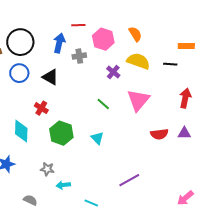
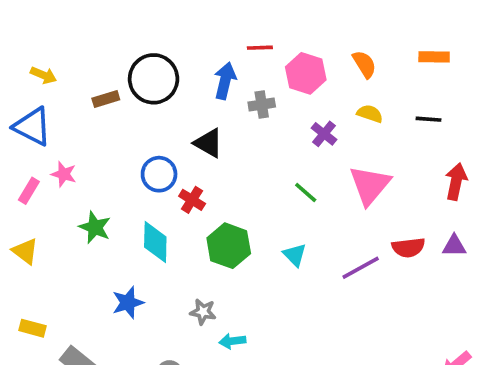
orange rectangle: (186, 46) -> (434, 57), moved
yellow semicircle: (138, 61) -> (370, 114), size x0.6
blue circle: (19, 73) -> (159, 174), moved
purple line: (129, 180) -> (361, 268), moved

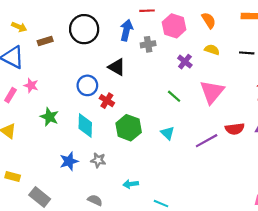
brown rectangle: (106, 99) -> (45, 41), moved
gray star: (203, 312) -> (98, 160), moved

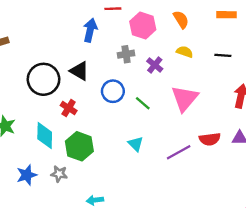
black circle: (84, 29) -> (43, 79), moved
gray cross: (148, 44) -> (126, 54), moved
blue circle: (87, 85) -> (113, 91), moved
green hexagon: (129, 128) -> (79, 146), moved

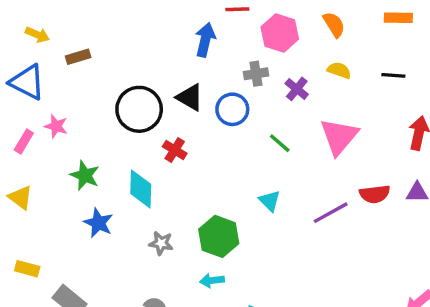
blue circle: (113, 91) -> (232, 109), moved
green hexagon: (79, 146) -> (219, 236), moved
blue star: (27, 175) -> (98, 223), moved, turned -30

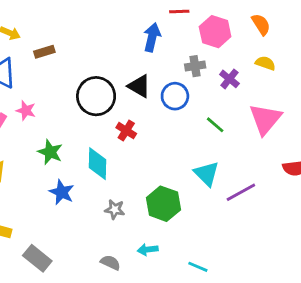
cyan triangle: (270, 201) -> (207, 174), size x1.4
purple line: (331, 213) -> (241, 192), moved
cyan arrow: (212, 281) -> (148, 250), moved

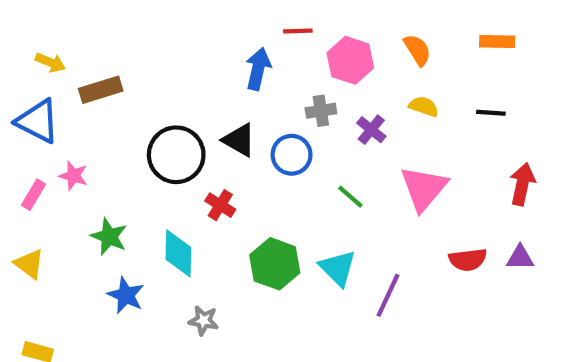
brown rectangle: (44, 52) -> (101, 90), size x1.4
purple line: (241, 192) -> (388, 295), turned -36
green hexagon: (163, 204) -> (275, 264), moved

